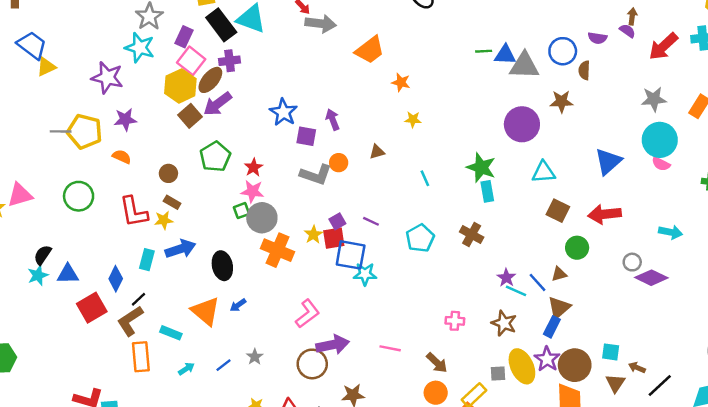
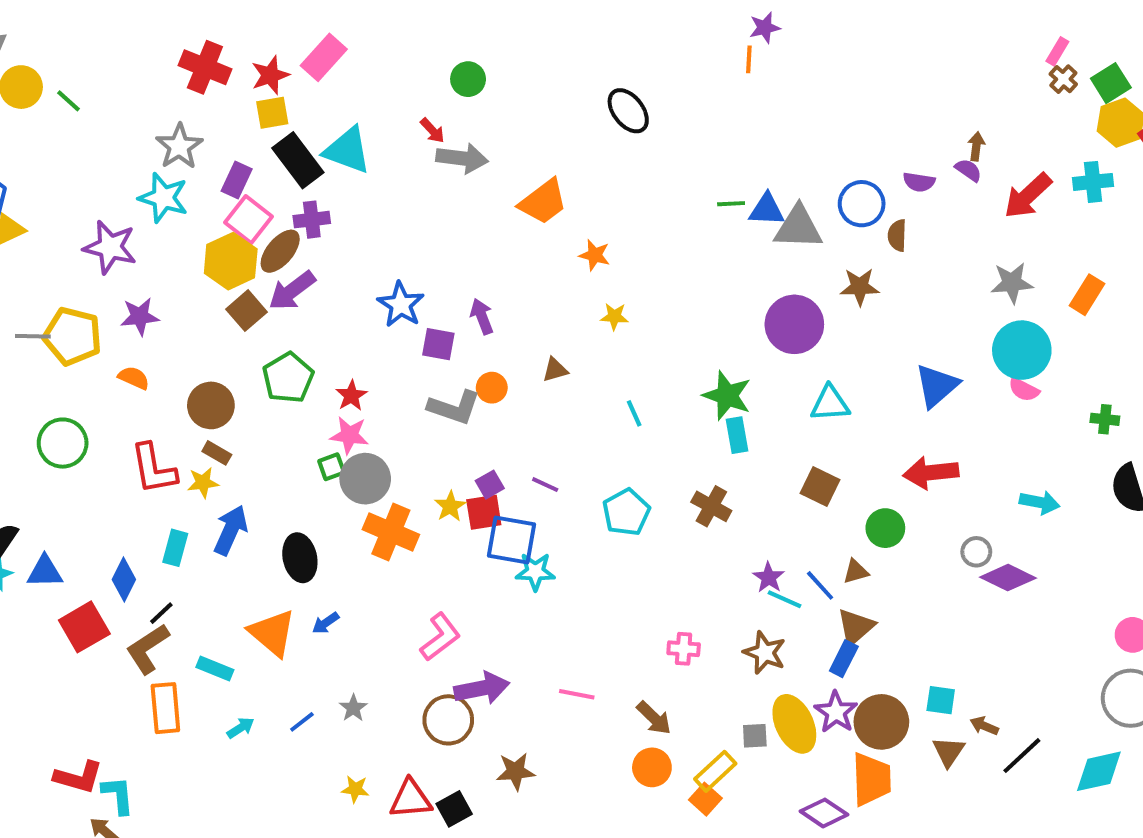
brown circle: (168, 173) -> (211, 405), size x1.5
brown square: (558, 211) -> (820, 487), moved
blue arrow: (180, 249) -> (231, 530), turned -48

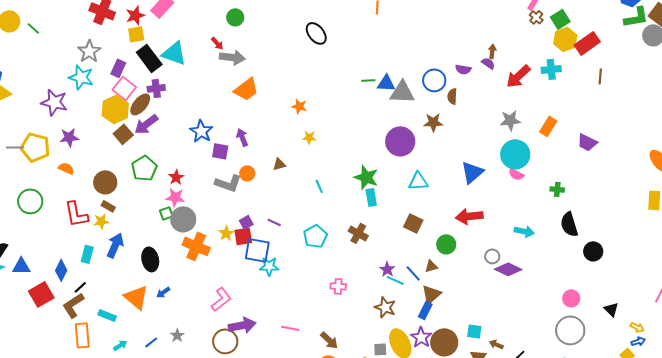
orange trapezoid: (543, 202) -> (246, 89), moved
pink cross: (684, 649) -> (338, 286), moved

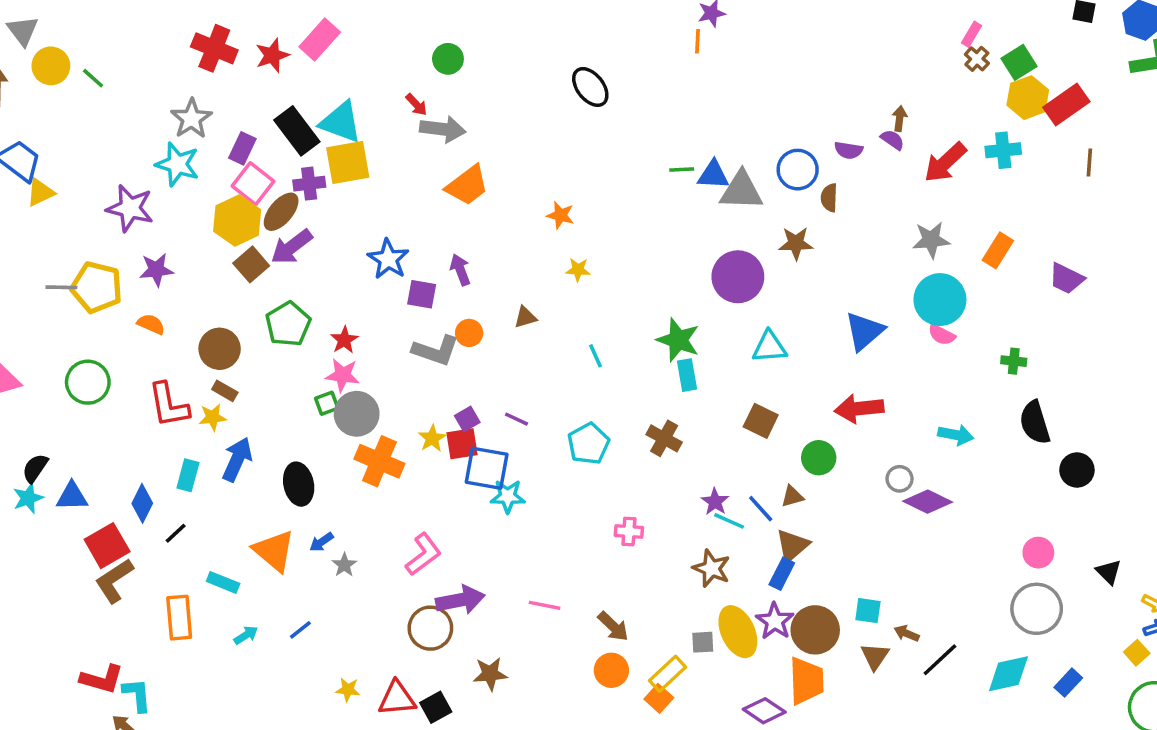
yellow square: (136, 34) -> (348, 163), moved, size x1.5
brown L-shape: (73, 305) -> (114, 581), moved
gray star: (177, 335) -> (344, 565), moved

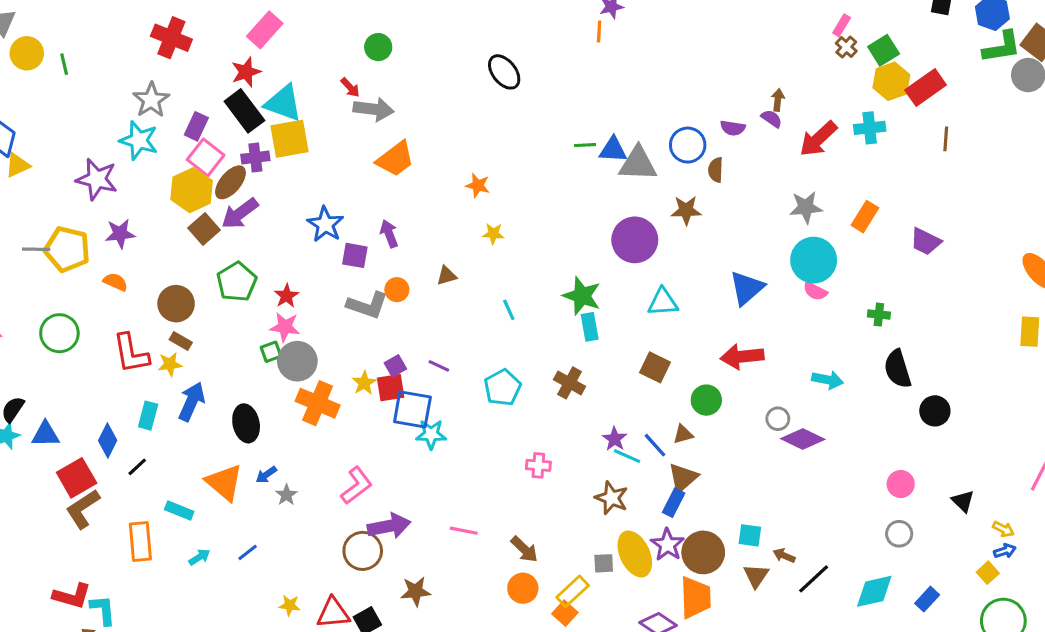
red star: (272, 55) -> (246, 72), moved
green line: (93, 78) -> (64, 64), turned 35
gray circle: (1037, 609) -> (899, 534), size x0.6

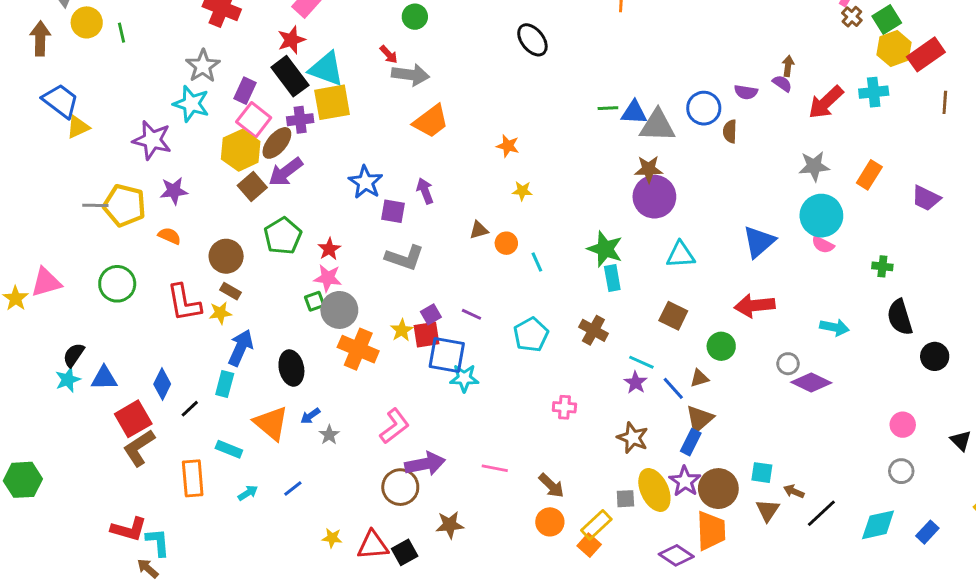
brown star: (686, 210) -> (649, 169), moved
orange circle: (397, 290) -> (506, 243), moved
cyan rectangle: (148, 416) -> (225, 384), moved
cyan line: (627, 456) -> (641, 362), moved

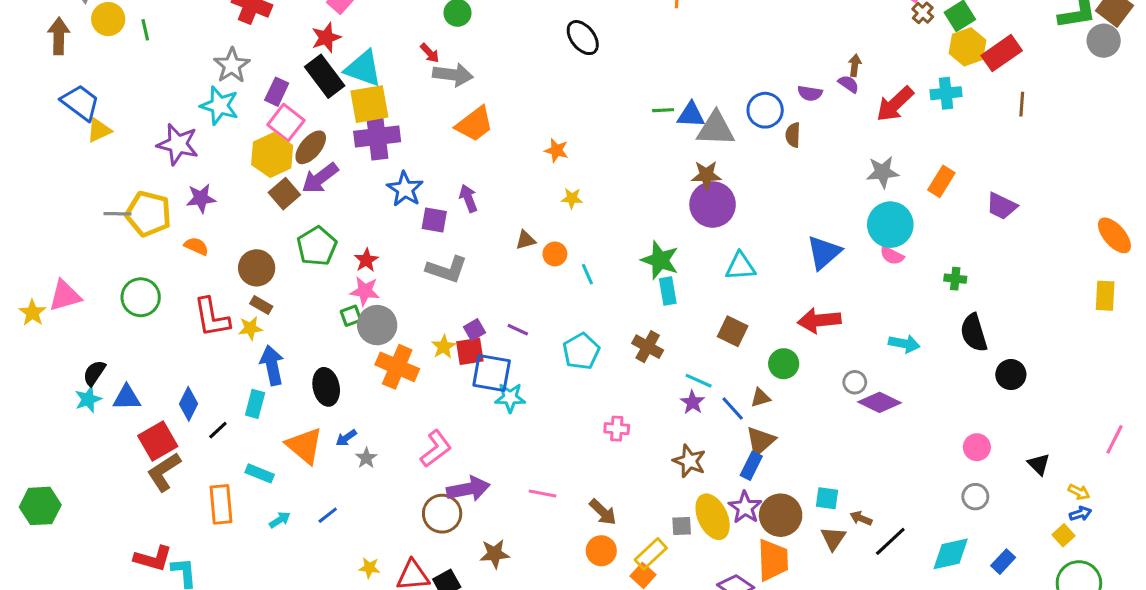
purple cross: (300, 120) -> (377, 136), moved, size x1.6
blue arrow: (241, 348) -> (272, 365), turned -36

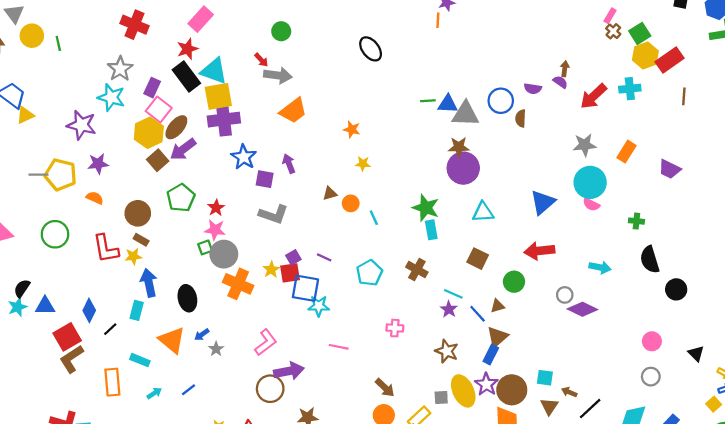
pink line: (543, 494) -> (339, 347), moved

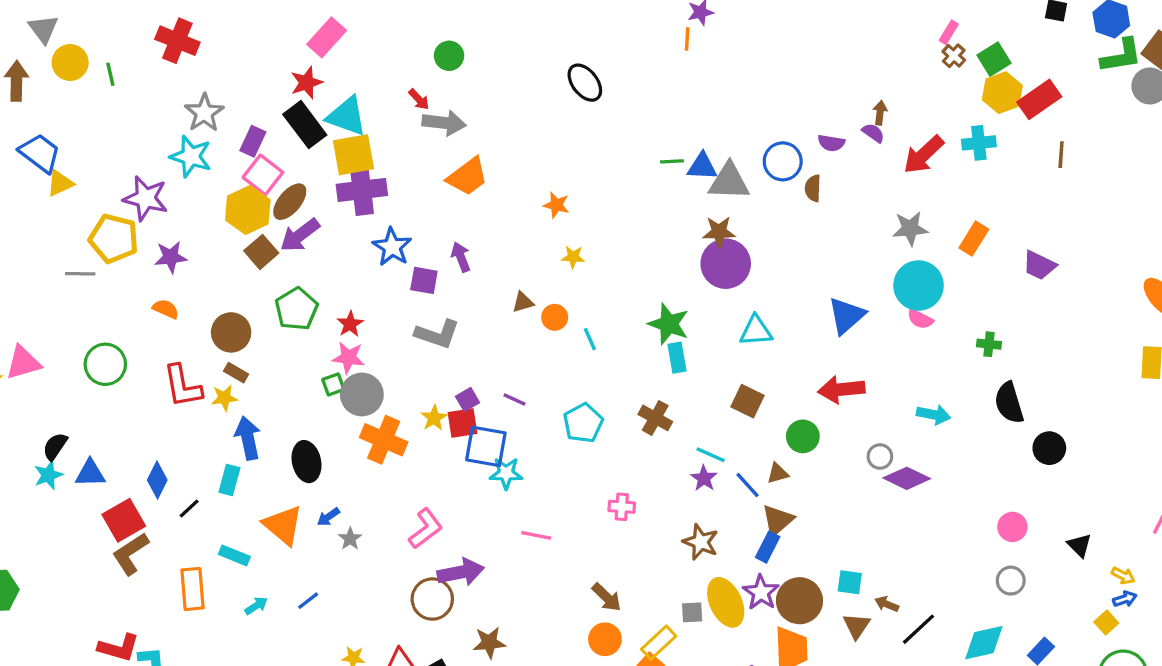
red cross: (134, 25) -> (177, 41), moved
yellow pentagon: (61, 175) -> (114, 239), moved

